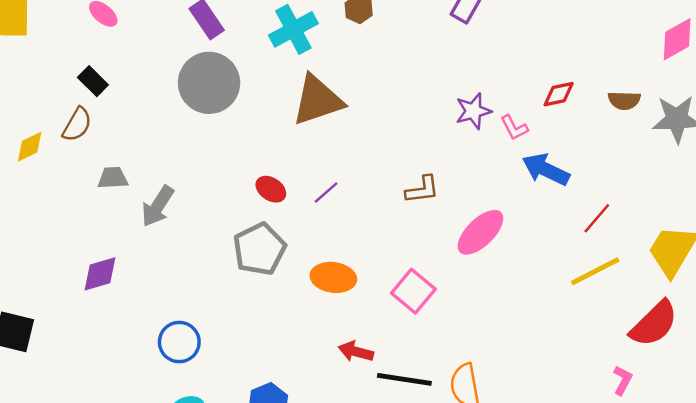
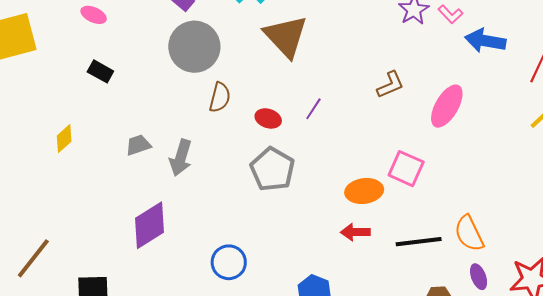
brown triangle: (318, 100) -> (286, 36), turned -39
brown semicircle: (77, 125) -> (220, 97), moved
purple diamond: (100, 274) -> (150, 225), size x1.4
orange ellipse: (333, 277) -> (364, 191), moved
red arrow: (356, 352) -> (355, 232), moved

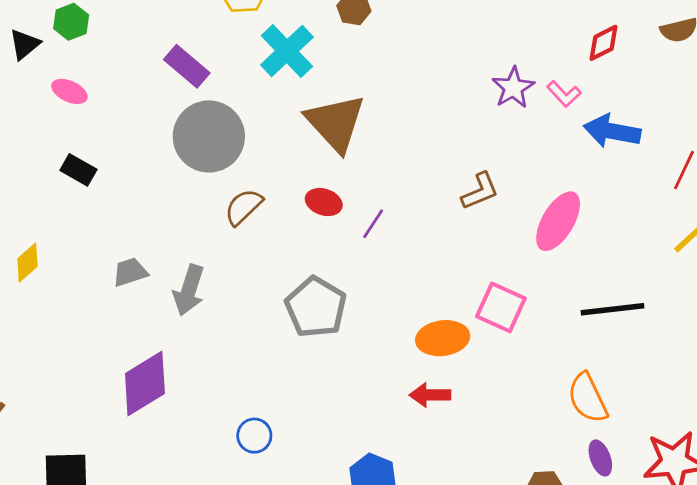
brown semicircle: (220, 97) -> (243, 207), turned -148
red ellipse: (268, 118) -> (324, 202), moved
black line: (419, 242) -> (612, 309), moved
blue circle: (229, 262) -> (254, 436), size x0.7

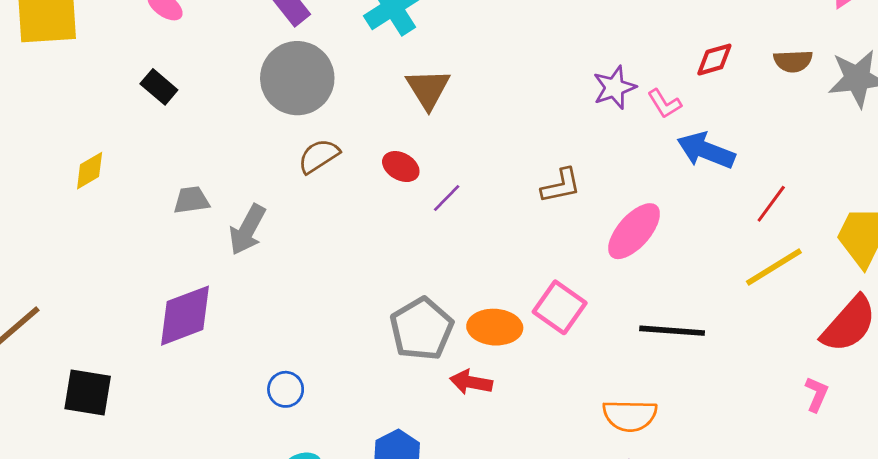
brown triangle: (336, 123) -> (428, 89), size x0.7
gray pentagon: (316, 307) -> (422, 329), moved
orange semicircle: (588, 398) -> (630, 416), turned -74

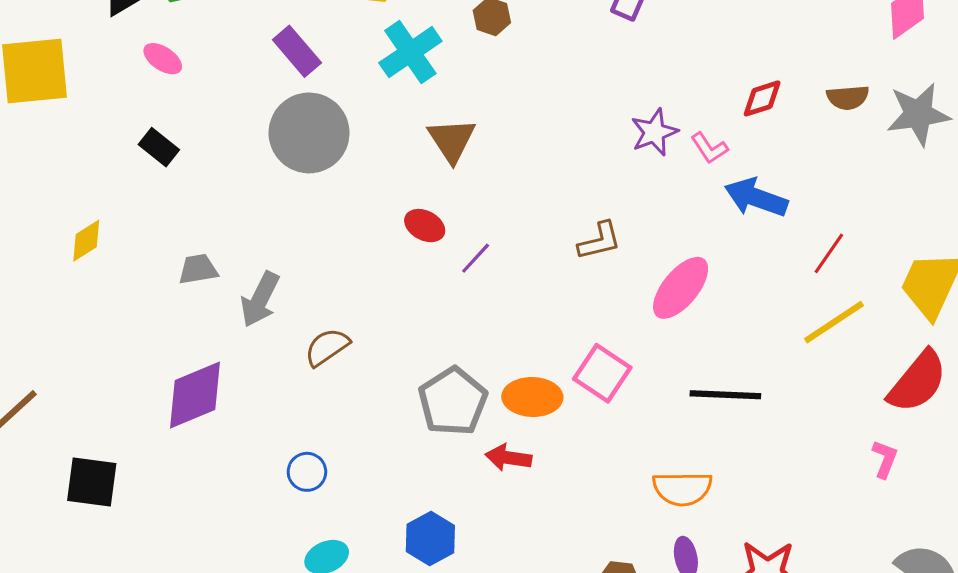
brown semicircle: (319, 156) -> (327, 347), moved

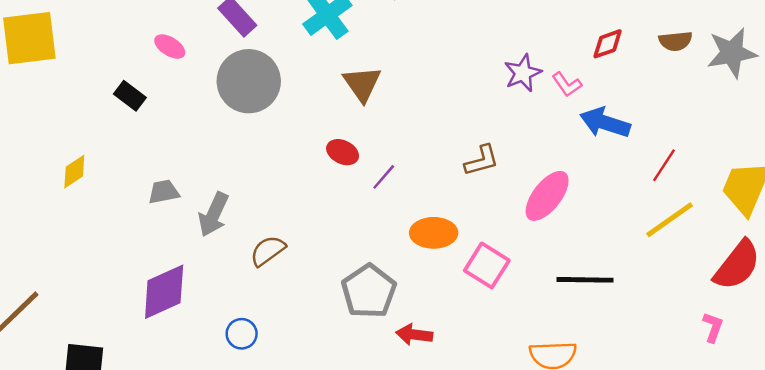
pink ellipse: (163, 59) -> (170, 47), moved
orange ellipse: (532, 397) -> (434, 233), moved
blue circle: (307, 472) -> (242, 334), moved

